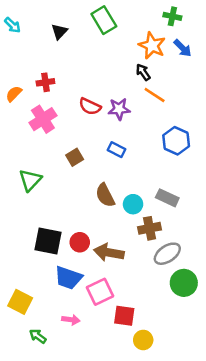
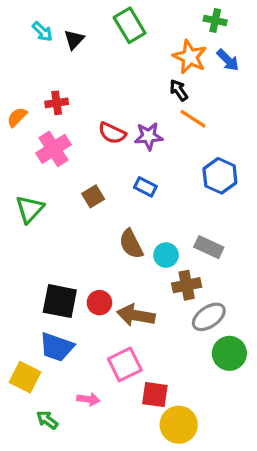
cyan arrow: (12, 25) -> (42, 32), moved
green triangle: (30, 180) -> (30, 209), moved
blue trapezoid: (68, 278) -> (57, 347), moved
yellow circle: (143, 340) -> (179, 425), size x1.5

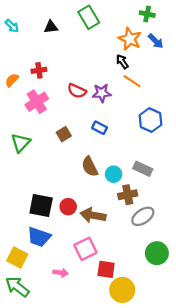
cyan arrow: (42, 32) -> (12, 26), moved
black triangle: (74, 39) -> (51, 27), turned 40
green circle: (229, 353) -> (157, 253), moved
green arrow: (47, 420) -> (17, 287), moved, size x1.6

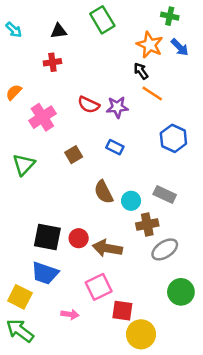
red cross: (39, 70) -> (52, 62), moved

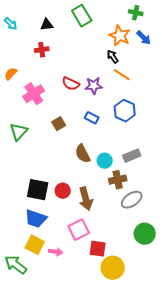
blue hexagon: (173, 138) -> (125, 111), moved
gray rectangle: (165, 195) -> (132, 156), turned -48
brown arrow: (107, 248) -> (86, 199), turned -115
yellow square: (20, 297) -> (35, 245), moved

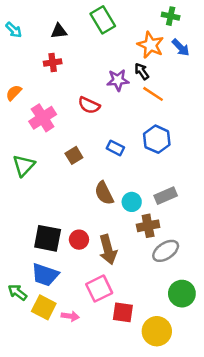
purple star: (94, 86) -> (118, 80), moved
green arrow: (16, 265) -> (17, 292), moved, size x0.7
yellow circle: (113, 268) -> (157, 331), moved

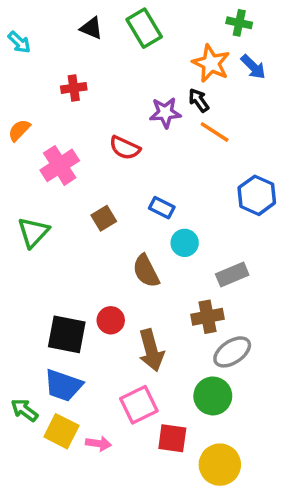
black triangle: (59, 31) -> (91, 28), moved, turned 30
blue hexagon: (157, 139) -> (257, 195), moved
cyan circle: (132, 202) -> (185, 243), moved
red circle: (79, 240) -> (111, 320), moved
green circle: (182, 294) -> (213, 396), moved

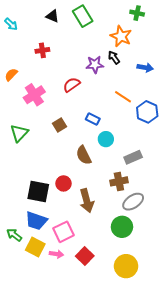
blue arrow: (253, 67) -> (145, 68), moved, turned -35
orange line: (215, 132) -> (123, 97), moved
red semicircle: (125, 148) -> (72, 85), turned 120
pink square: (139, 405) -> (64, 232), moved
red square: (172, 438) -> (85, 256), moved, turned 36

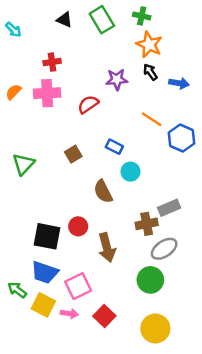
green cross: (137, 13) -> (142, 16), moved
black arrow: (114, 57) -> (150, 72), moved
pink cross: (34, 95) -> (47, 93), moved, turned 30
gray rectangle: (133, 157) -> (169, 208), moved

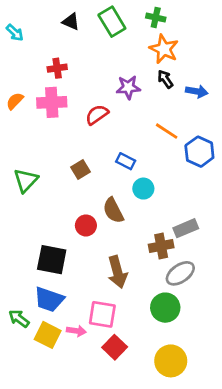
red circle: (78, 226) -> (86, 225), moved
pink square: (78, 286) -> (102, 314), moved, turned 35
pink arrow: (69, 314) -> (76, 331), moved

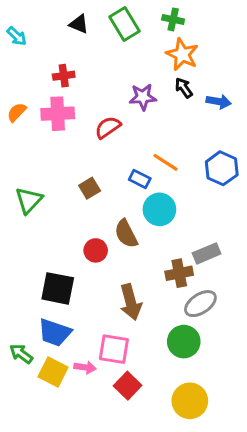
orange line: (167, 131) -> (166, 162), moved
cyan circle: (143, 189) -> (159, 209), size x1.4

